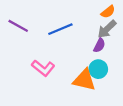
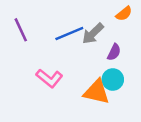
purple line: (18, 26) -> (21, 30), turned 36
gray arrow: (107, 29) -> (93, 34), moved

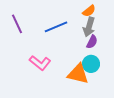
orange semicircle: (124, 14) -> (89, 11), moved
gray arrow: (93, 34) -> (89, 27), moved, turned -30

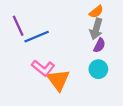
blue line: (56, 27) -> (37, 37), moved
orange triangle: (78, 74) -> (58, 80), moved, turned 40

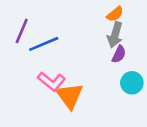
purple line: (18, 26) -> (22, 31), turned 48
cyan circle: (98, 69) -> (132, 83), moved

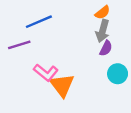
purple line: (22, 31) -> (19, 45), moved, turned 50
blue line: (44, 44) -> (39, 22), moved

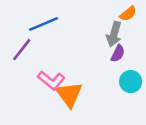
orange semicircle: (103, 12) -> (128, 14), moved
purple line: (19, 45) -> (22, 50), turned -35

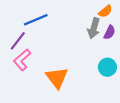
purple semicircle: (118, 53) -> (110, 32), moved
pink L-shape: (51, 80) -> (22, 60), moved, turned 100

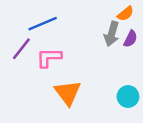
pink L-shape: (22, 60) -> (49, 58), moved, turned 40
cyan circle: (107, 67) -> (128, 97), moved

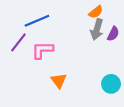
orange semicircle: (125, 14) -> (96, 12), moved
orange triangle: (68, 93) -> (59, 81), size x0.7

